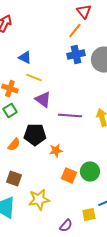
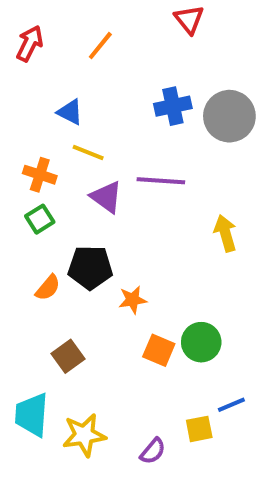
orange line: (75, 31) -> (100, 46), moved
purple line: (70, 116) -> (161, 181), moved
brown square: (14, 179) -> (68, 356), moved, turned 35
yellow star: (39, 200) -> (84, 435), moved

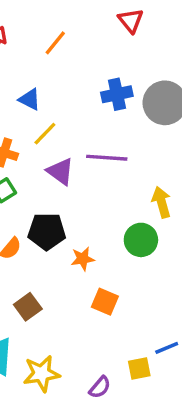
yellow line: (88, 152) -> (45, 134), turned -68
green circle: (201, 342) -> (141, 240), moved

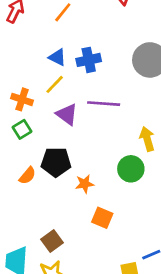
blue cross: (117, 94) -> (89, 60), moved
blue triangle: (30, 99) -> (57, 57), moved
brown square: (28, 307) -> (52, 241), moved

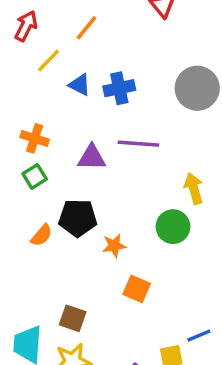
yellow line: (55, 84) -> (48, 61), moved
purple triangle: (67, 114) -> (92, 157), turned -35
brown square: (52, 241) -> (73, 318), turned -35

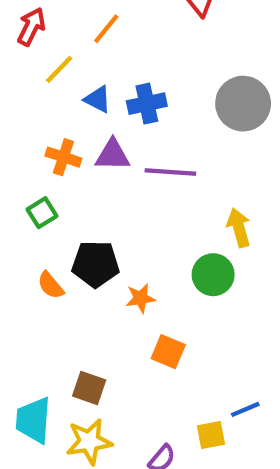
orange cross: (35, 138) -> (63, 157), moved
purple triangle: (92, 157) -> (113, 155), moved
orange semicircle: (42, 235) -> (51, 285), turned 100

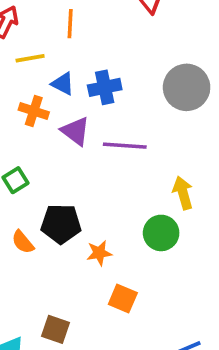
orange line: (106, 29) -> (70, 24), turned -36
yellow line: (59, 69) -> (30, 58), turned 36
purple triangle: (113, 155) -> (76, 131), turned 36
orange cross: (63, 157) -> (34, 111), moved

